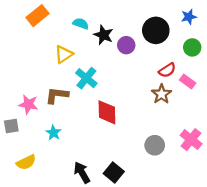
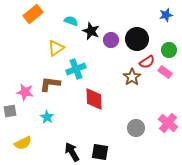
black circle: (156, 30) -> (137, 39), moved
green circle: (192, 47) -> (169, 50), moved
cyan cross: (86, 78) -> (76, 69), turned 30
brown star: (161, 94) -> (132, 77), moved
black square: (114, 173) -> (100, 152), turned -30

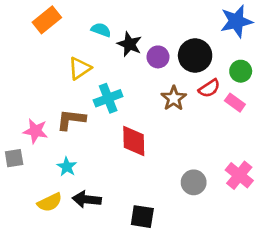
blue star: (166, 15) -> (236, 21), size x1.6
brown star: (132, 77) -> (174, 98), moved
yellow semicircle: (23, 143) -> (50, 202), moved
black arrow: (72, 152) -> (87, 199), moved, turned -54

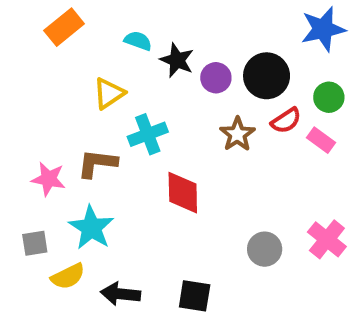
gray square: (14, 158) -> (35, 243), moved
cyan star: (67, 167) -> (91, 228), size x1.6
black arrow: (87, 199) -> (121, 294), moved

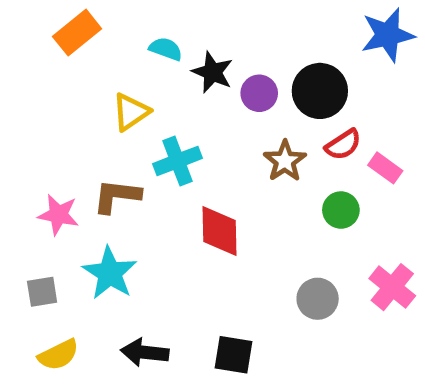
green circle: (329, 97) -> (341, 210), moved
yellow semicircle: (68, 276) -> (58, 355), moved

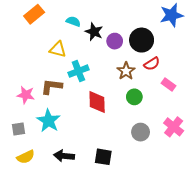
yellow triangle: (131, 112) -> (58, 49), turned 48
pink rectangle: (385, 168) -> (168, 84), moved
green circle: (341, 210) -> (134, 97), moved

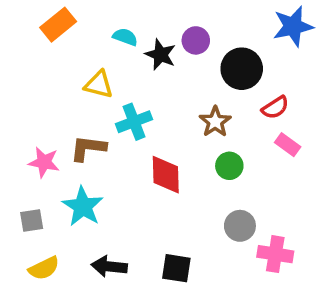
purple circle: (115, 41) -> (196, 40), moved
red semicircle: (152, 64) -> (275, 108), moved
pink cross: (174, 127) -> (275, 254), moved, turned -30

